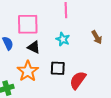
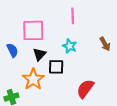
black triangle: (34, 47) -> (39, 54), turned 48
black square: (58, 68) -> (56, 67), moved

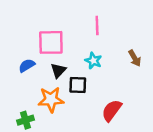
blue semicircle: (12, 50) -> (27, 66), turned -96
orange star: (33, 79) -> (51, 100), turned 30

